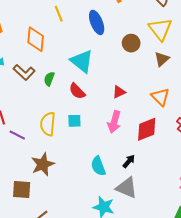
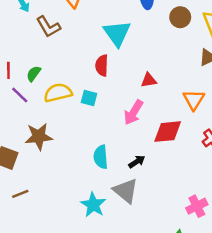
brown circle: (131, 43) -> (180, 17), moved
green semicircle: (49, 79) -> (34, 74), moved
red semicircle: (77, 91) -> (102, 65), turned 30
yellow semicircle: (48, 124) -> (58, 93), turned 55

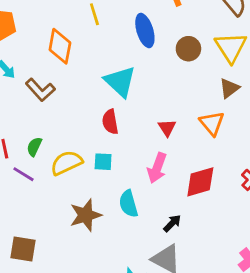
red triangle: (149, 80) -> (167, 128), turned -42
orange triangle: (194, 100) -> (212, 123), moved
brown star: (39, 137) -> (86, 215), moved
cyan semicircle: (101, 157) -> (128, 204), moved

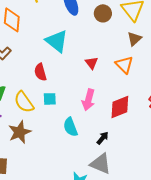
red semicircle: (110, 122) -> (40, 72), moved
red triangle: (167, 128) -> (92, 63), moved
yellow semicircle: (66, 163) -> (24, 102), turned -95
brown star: (86, 215) -> (20, 132), moved

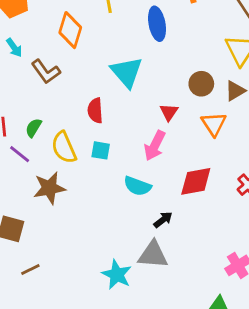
brown circle: (103, 13) -> (201, 84), moved
pink arrow: (88, 100) -> (155, 146), moved
cyan semicircle: (70, 127) -> (137, 186), moved, turned -60
gray triangle: (101, 164) -> (153, 255), turned -30

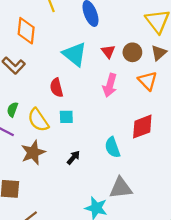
red triangle: (169, 112) -> (108, 51), moved
pink arrow: (155, 146) -> (110, 85), moved
cyan semicircle: (137, 186) -> (112, 147), moved, turned 60
black arrow: (163, 220) -> (73, 158), moved

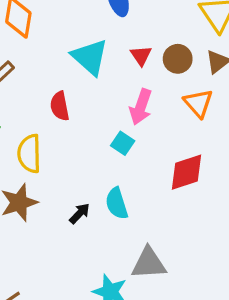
cyan square: (66, 117) -> (123, 143), moved, turned 32
yellow semicircle: (38, 120) -> (29, 154), turned 30
cyan semicircle: (112, 147) -> (117, 203), moved

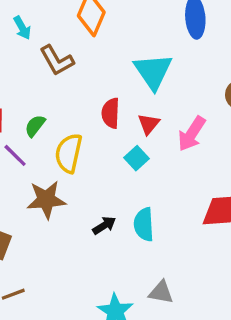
red triangle: (141, 56) -> (149, 124), moved
cyan square: (123, 143) -> (137, 158), moved
gray triangle: (149, 263) -> (161, 292), size x0.7

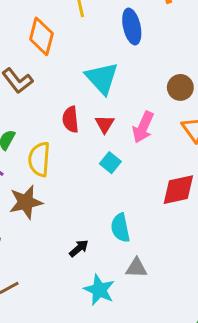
cyan square: (137, 158) -> (110, 163), moved
cyan semicircle: (144, 224) -> (120, 228), moved
black arrow: (104, 225) -> (79, 248), moved

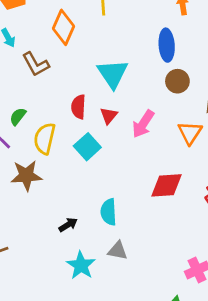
blue ellipse: (132, 27) -> (167, 45), moved
brown circle: (180, 87) -> (177, 81), moved
cyan square: (110, 163) -> (87, 147), moved, size x1.4

